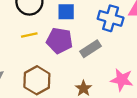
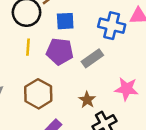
yellow line: (29, 35) -> (28, 47), turned -70

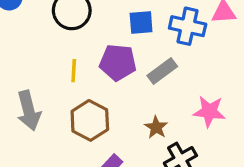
blue square: (65, 21) -> (141, 22), moved
yellow line: (28, 47) -> (74, 71), moved

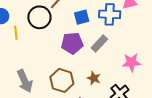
yellow line: (74, 71) -> (16, 33), moved
brown star: (156, 127) -> (94, 78), moved

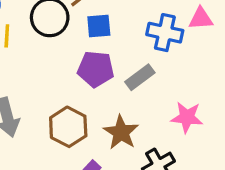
blue square: (82, 17) -> (99, 26), moved
brown star: (94, 78) -> (121, 132), size x1.5

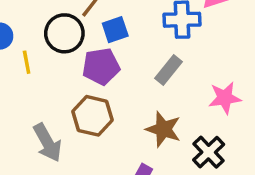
purple pentagon: (96, 69) -> (101, 66), moved
brown hexagon: (68, 127) -> (93, 116), moved

